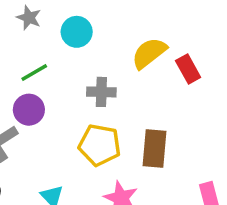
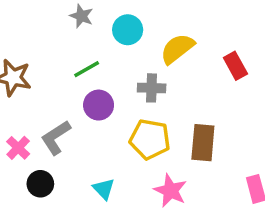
yellow semicircle: (149, 53) -> (177, 49), moved
purple circle: (29, 110) -> (99, 105), moved

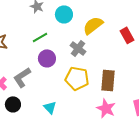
gray cross: (152, 88) -> (78, 48), turned 35
pink star: (170, 191) -> (106, 108), moved

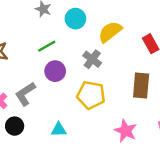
brown rectangle: (108, 80) -> (141, 85), moved
cyan triangle: (50, 107) -> (59, 130), turned -48

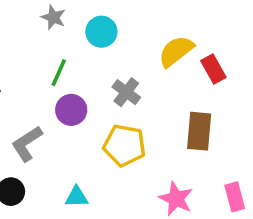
yellow semicircle: (110, 32) -> (176, 51), moved
green line: (47, 46) -> (59, 73), turned -36

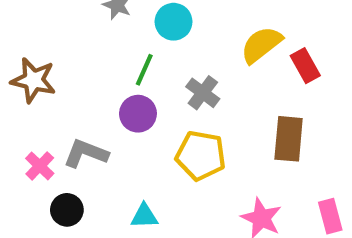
green line: (59, 73) -> (144, 70), moved
gray L-shape: (27, 144) -> (86, 153), turned 54

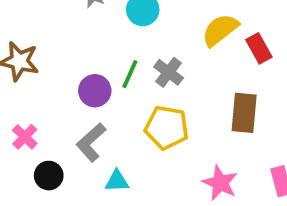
green line: (144, 70) -> (130, 74), moved
purple circle: (138, 114) -> (95, 91), moved
gray L-shape: (86, 153) -> (91, 142), moved, turned -63

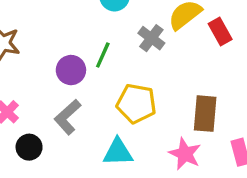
gray cross: (169, 72) -> (151, 38), moved
brown rectangle: (244, 113) -> (205, 114), moved
cyan triangle: (117, 181) -> (118, 152), moved, size x1.4

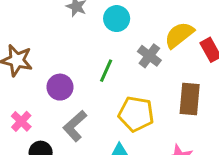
purple circle: (71, 70) -> (60, 87), moved
brown rectangle: (205, 114) -> (190, 99), moved

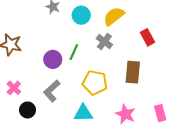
yellow semicircle: (179, 35) -> (114, 16), moved
purple circle: (60, 87) -> (53, 59), moved

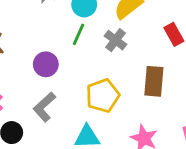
green line: (74, 52) -> (79, 34), moved
yellow pentagon: (95, 83) -> (103, 96), turned -30

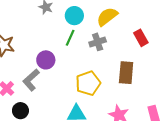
gray cross: (115, 40) -> (98, 42), turned 35
gray L-shape: (44, 107) -> (31, 80), moved

